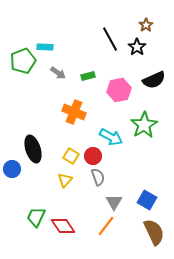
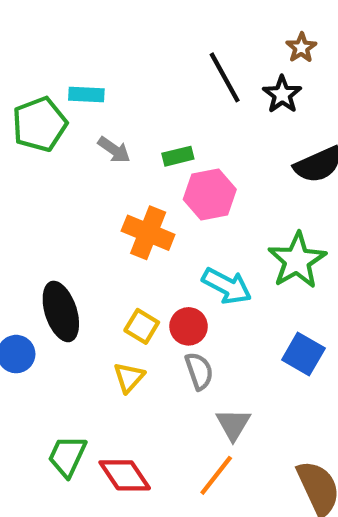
pink hexagon: (119, 90) -> (210, 194), moved
blue square: (147, 200) -> (303, 354), moved

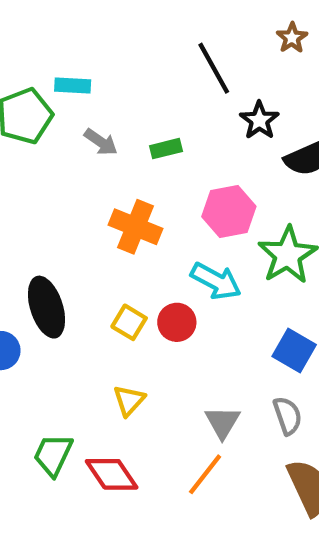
black star: (282, 94) -> (259, 120), moved
pink hexagon: (210, 194) -> (229, 212), moved
gray semicircle: (199, 371) -> (288, 416), moved
yellow triangle: (129, 377) -> (129, 400), moved

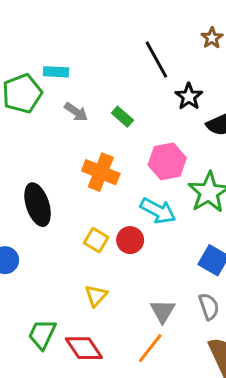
green rectangle: (166, 149) -> (122, 117), turned 55
black ellipse: (46, 307) -> (38, 205), moved

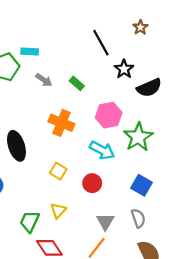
red circle: (130, 240) -> (92, 183), moved
green trapezoid: (42, 334) -> (30, 222), moved

